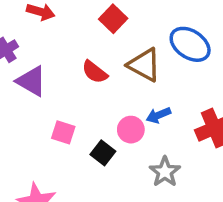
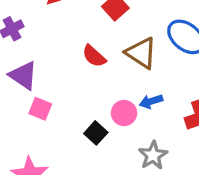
purple triangle: (31, 81) -> (23, 76), moved
pink square: (63, 132) -> (40, 109), moved

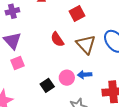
pink square: (40, 109) -> (18, 63), turned 32

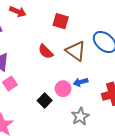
red square: (77, 13) -> (61, 21), turned -35

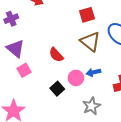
red square: (61, 21) -> (87, 15), moved, turned -35
red semicircle: (46, 52) -> (56, 55), moved

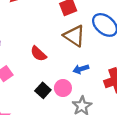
pink circle: (76, 78) -> (63, 88), moved

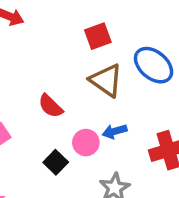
pink circle: (63, 88) -> (86, 143), moved

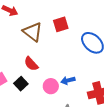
brown triangle: (106, 80) -> (33, 32), moved
black square: (56, 162) -> (21, 84), moved

